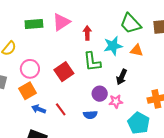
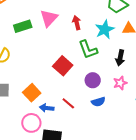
pink circle: (30, 69) -> (31, 123), moved
purple circle: (100, 94) -> (93, 80), moved

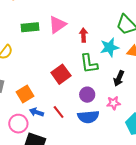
blue semicircle: (98, 102) -> (88, 117), size x1.5

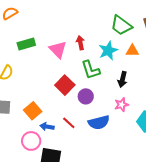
pink triangle: (57, 25) -> (58, 50), moved, turned -30
purple circle: (87, 95) -> (86, 96), moved

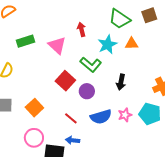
red arrow: (80, 43) -> (81, 29), moved
green L-shape: (91, 70) -> (91, 65), turned -30
black arrow: (122, 79) -> (121, 82), moved
pink star: (122, 105) -> (125, 115), moved
blue arrow: (47, 127) -> (73, 140), moved

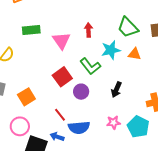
blue semicircle: (101, 117) -> (79, 128), moved

